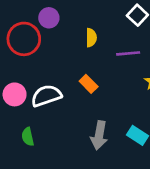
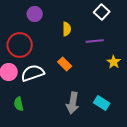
red circle: (24, 39) -> (20, 45), moved

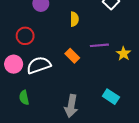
purple line: (95, 41) -> (99, 45), moved
red circle: (20, 45) -> (25, 36), size x0.7
gray arrow: (73, 103) -> (71, 106), moved

